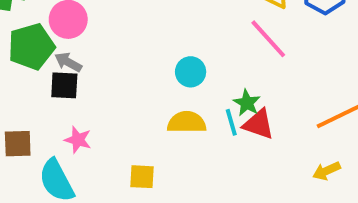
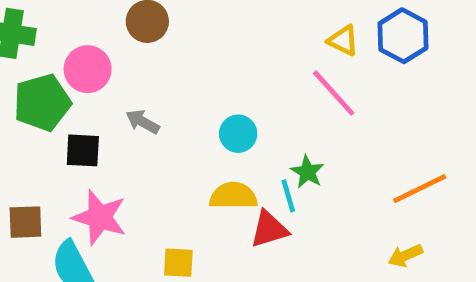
gray arrow: (68, 62) -> (143, 122), moved
red triangle: (259, 124) -> (269, 229), moved, turned -36
pink star: (78, 140) -> (100, 217), size x1.6

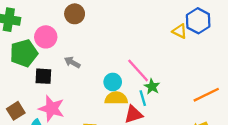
yellow triangle: (343, 40) -> (180, 31), moved
pink line: (334, 93) -> (138, 70), moved
cyan circle: (238, 134) -> (113, 82), moved
brown square: (25, 222) -> (16, 111), turned -30

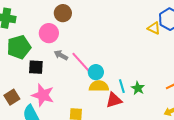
pink circle: (46, 37) -> (49, 33), moved
pink line: (138, 70) -> (81, 62), moved
green star: (152, 87) -> (138, 88), moved

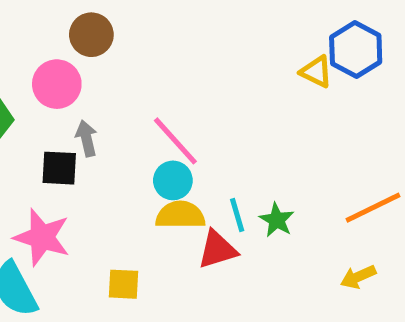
gray arrow: (61, 55) -> (86, 138), turned 48
pink line: (81, 62) -> (175, 141), moved
black square: (36, 67) -> (59, 168), moved

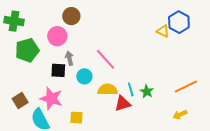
cyan circle: (173, 180) -> (84, 76), moved
yellow square: (123, 284) -> (76, 118), moved

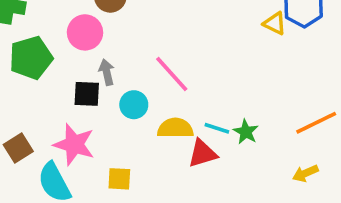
cyan line: (131, 89) -> (217, 128), turned -56

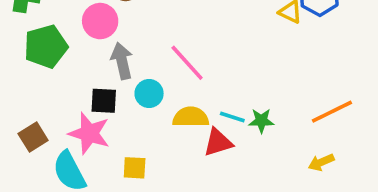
gray arrow: (107, 72) -> (122, 61), size x1.4
black square: (87, 94) -> (104, 101), moved
green star: (246, 132) -> (261, 121), turned -30

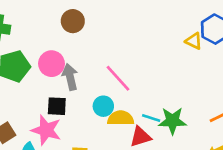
pink circle: (100, 21) -> (52, 64), moved
cyan circle: (149, 94) -> (103, 106), moved
green star: (261, 121) -> (172, 121), size x1.5

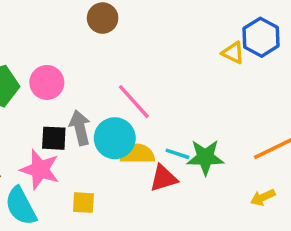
brown circle: (73, 21) -> (103, 18), moved
gray arrow: (70, 77) -> (80, 128), moved
cyan circle: (103, 106) -> (115, 138), size x1.5

